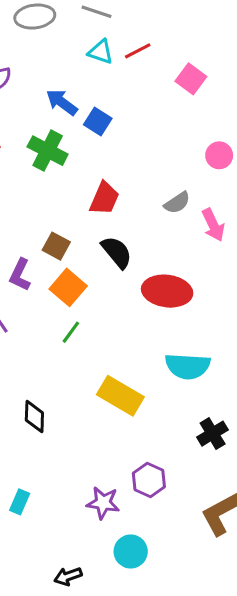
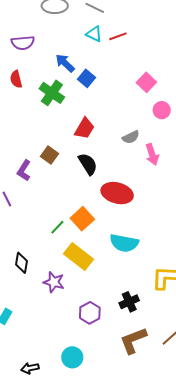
pink square: (191, 79) -> (146, 82), moved
orange square: (68, 287) -> (82, 219), moved
green line: (71, 332) -> (57, 227), moved
black cross: (213, 434) -> (129, 302), moved
purple star: (103, 503) -> (54, 282), moved

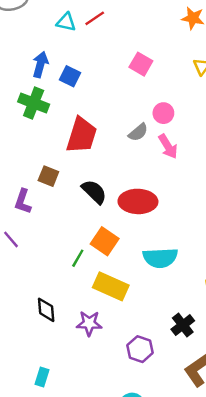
blue arrow: (65, 63) -> (40, 64), turned 75
pink circle: (162, 110) -> (163, 113), moved
red trapezoid: (84, 128) -> (82, 135), size x1.4
black semicircle: (88, 164) -> (94, 192), moved

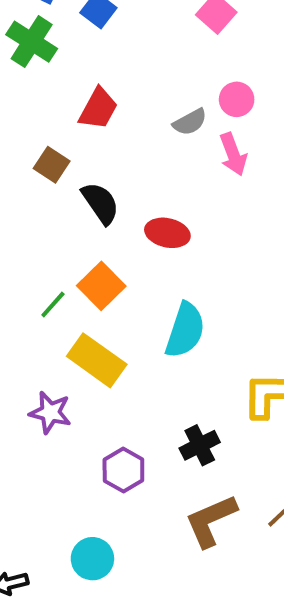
red trapezoid: (82, 135) -> (98, 109), size x0.7
brown square: (48, 176) -> (52, 165), moved
red ellipse: (138, 201) -> (167, 233), size x0.7
cyan semicircle: (160, 258) -> (185, 330), turned -80

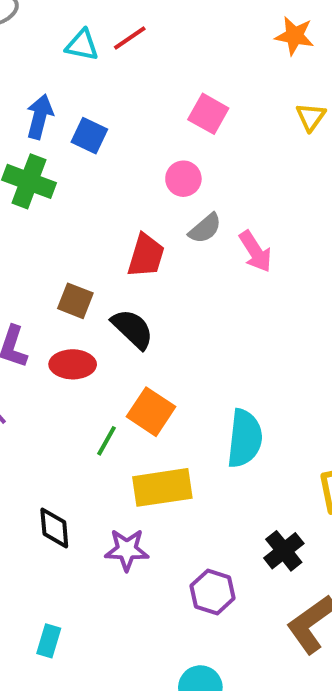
pink circle: (237, 99) -> (183, 179), moved
red trapezoid: (98, 109) -> (146, 256), moved
red ellipse: (167, 233) -> (73, 364), moved
yellow rectangle: (97, 360) -> (162, 487), turned -32

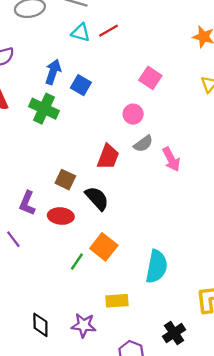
yellow rectangle: (162, 487) -> (117, 301), moved, size x0.7
black diamond: (54, 528) -> (40, 325), moved

